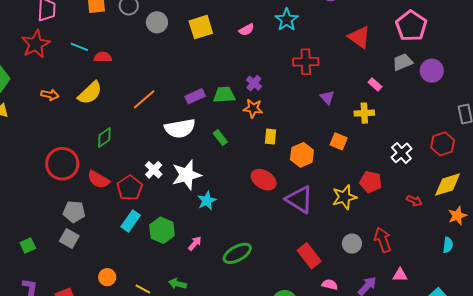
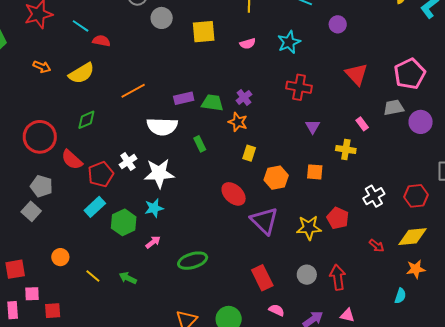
orange square: (339, 141) -> (315, 172), turned -30
cyan star: (207, 201) -> (154, 208), moved

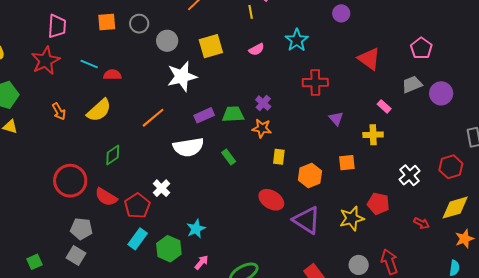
orange arrow: (42, 67) -> (59, 111), turned 48
pink pentagon: (410, 74) -> (421, 48), size x0.7
white star: (159, 173) -> (182, 76), moved

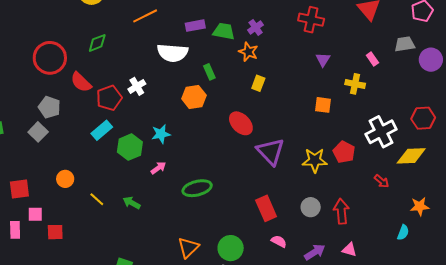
red hexagon: (451, 167) -> (423, 118), moved
white cross: (409, 175) -> (381, 132), size x1.4
orange hexagon: (310, 176) -> (194, 97), moved
yellow diamond: (455, 208) -> (411, 156), moved

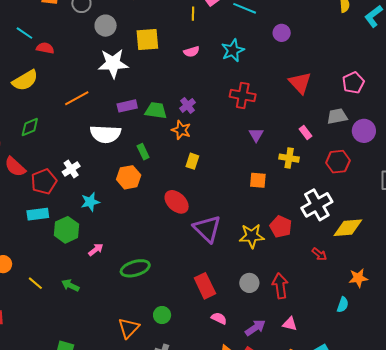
red hexagon: (423, 118) -> (338, 162), moved
cyan rectangle: (102, 130) -> (38, 214), turned 35
cyan star: (161, 134) -> (90, 202), moved
green circle: (231, 248) -> (162, 315), moved, size x0.7

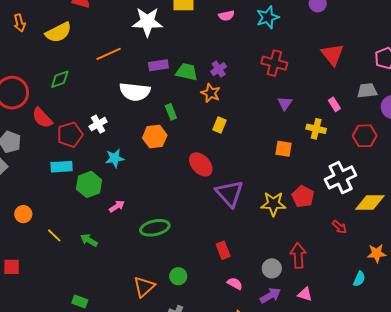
gray circle: (249, 283) -> (272, 268), moved
red rectangle: (205, 286) -> (223, 250), size x0.7

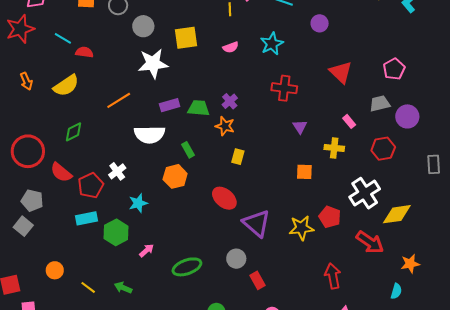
red arrow: (339, 227) -> (370, 242), size x1.8
gray circle: (272, 268) -> (236, 259), moved

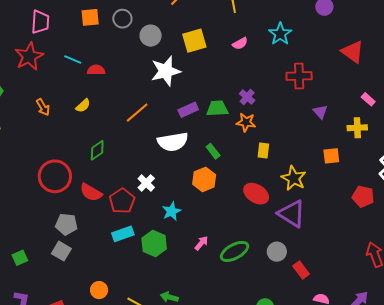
yellow semicircle: (66, 86) -> (83, 106), size x0.6
yellow star: (301, 228) -> (294, 178), moved, turned -30
pink arrow: (146, 250) -> (201, 243), moved
green ellipse: (187, 267) -> (235, 251), moved

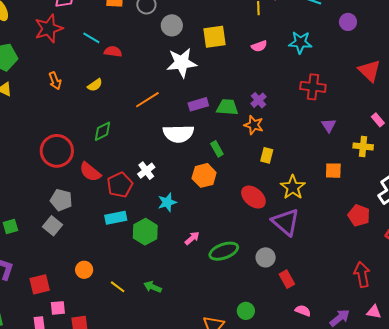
cyan star: (280, 34) -> (300, 42), turned 30

